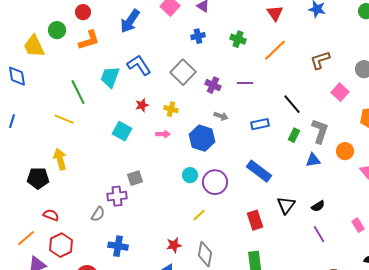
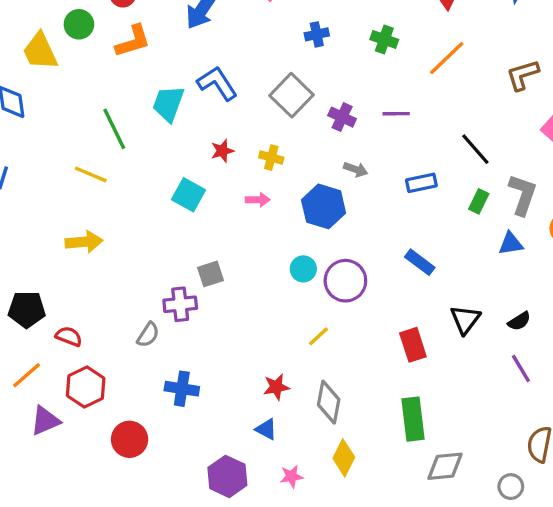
yellow arrow: (60, 159) -> (84, 242), turned 100
blue rectangle: (259, 171) -> (420, 262), size x0.7
black pentagon: (38, 178) -> (27, 309), moved

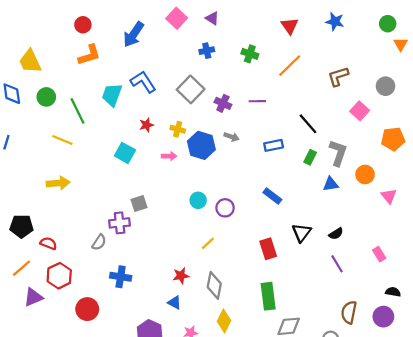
green circle: (79, 24) -> (46, 97), moved
blue hexagon: (324, 206) -> (201, 145), moved
purple circle: (345, 281) -> (225, 208), size x0.7

